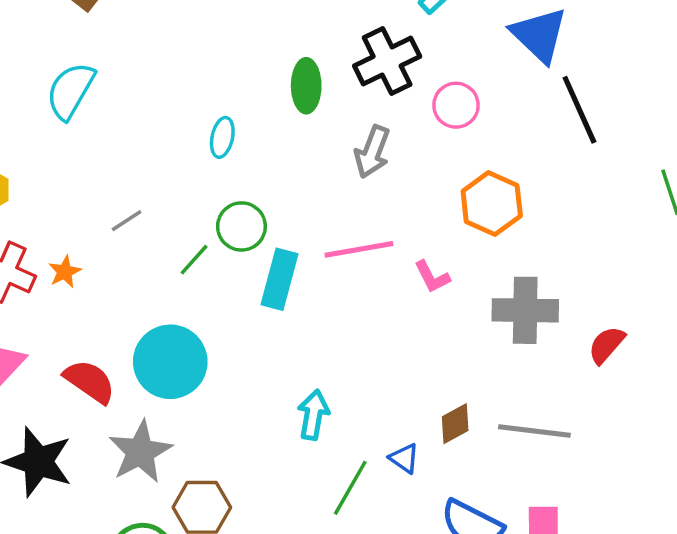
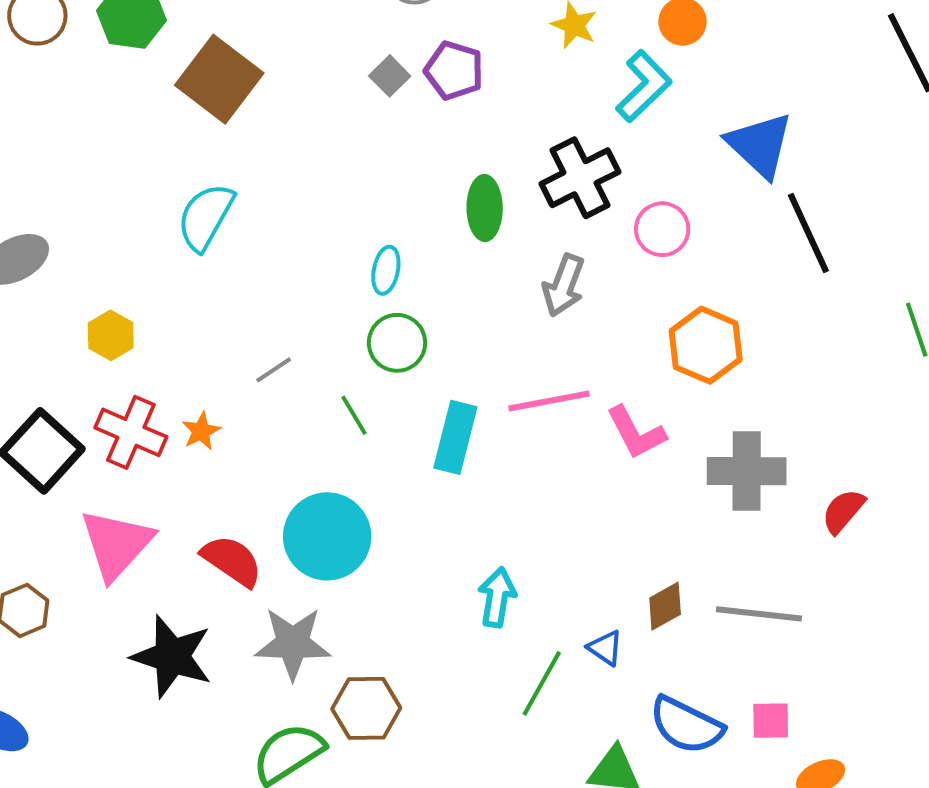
green circle: (241, 226) -> (397, 343), moved
green line: (194, 260) -> (354, 415), turned -72
pink L-shape: (432, 277) -> (636, 433), size x1.4
gray star: (140, 452) -> (293, 643), turned 30

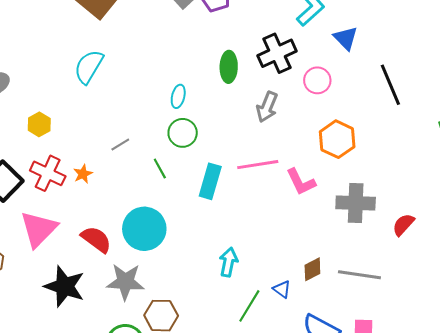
blue triangle: (760, 145) -> (346, 38), moved, size x0.7

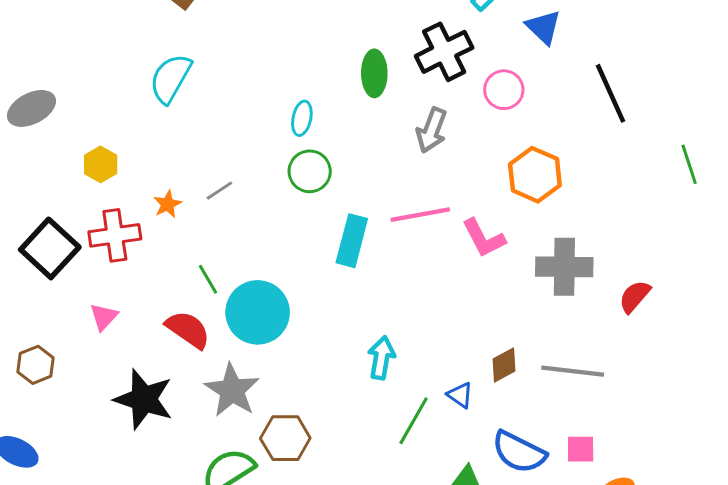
green line: (160, 168) -> (208, 279), moved
red cross: (48, 173) -> (115, 235), turned -32
orange star: (83, 174) -> (168, 204), moved
pink triangle: (39, 229) -> (104, 317), size x0.5
gray star: (125, 282) -> (232, 390), turned 30

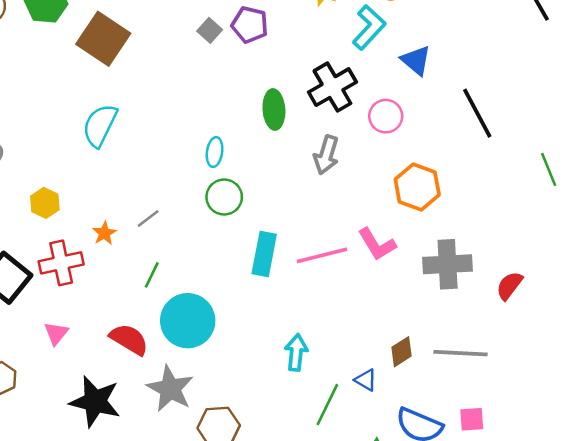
pink line: (420, 215) -> (322, 255), moved
green line: (208, 279) -> (152, 275), moved, turned 60

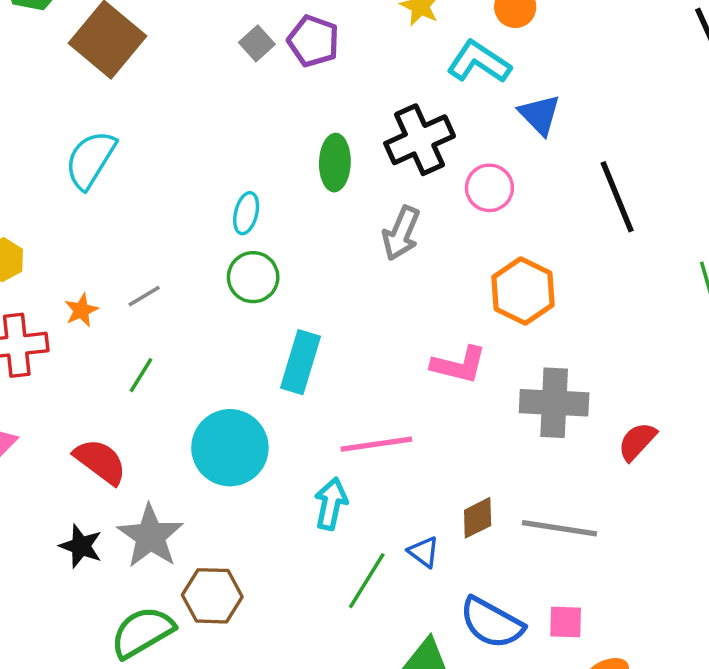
cyan L-shape: (369, 27) -> (479, 62), turned -105
pink L-shape: (377, 244) -> (459, 365), turned -51
pink line: (322, 255) -> (376, 444), moved
cyan circle: (188, 321) -> (230, 448), moved
black star: (95, 401) -> (81, 546), moved, size x0.6

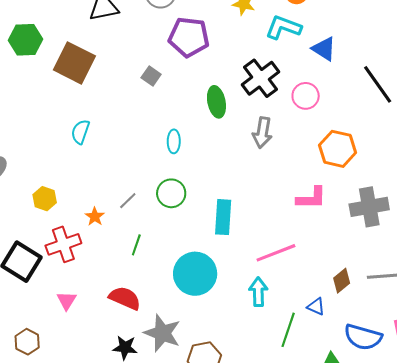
purple pentagon: (313, 41) -> (189, 37), size x1.4
gray square: (257, 43) -> (151, 76), moved
cyan semicircle: (90, 160) -> (80, 132), size x0.7
green circle: (253, 277) -> (171, 193), moved

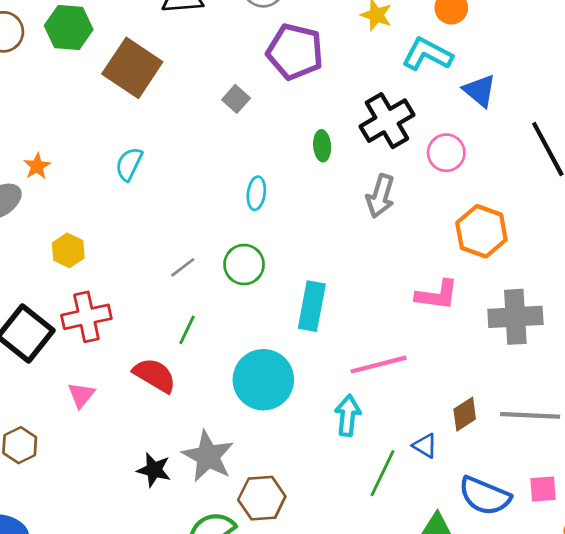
green ellipse: (216, 102) -> (322, 146), size x0.7
orange star: (95, 217) -> (37, 166), moved
red semicircle: (125, 298) -> (155, 375), moved

